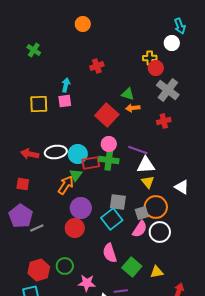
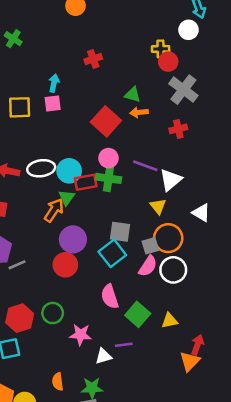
white triangle: (146, 165) -> (171, 180), moved, turned -36

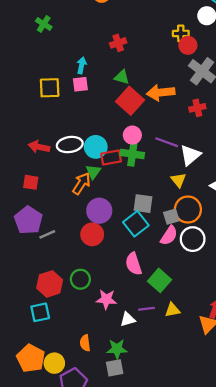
green triangle: (133, 95) -> (122, 77), moved
orange arrow: (139, 112) -> (161, 93), size x1.6
yellow triangle: (169, 321) -> (173, 310), moved

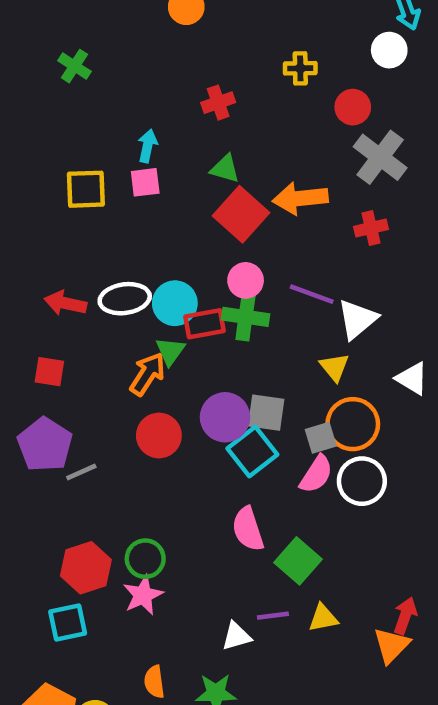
yellow cross: (181, 33) -> (300, 68), moved
purple circle: (99, 211) -> (225, 417), moved
red circle: (92, 234) -> (159, 435), moved
pink star: (106, 299) -> (143, 595), moved, turned -30

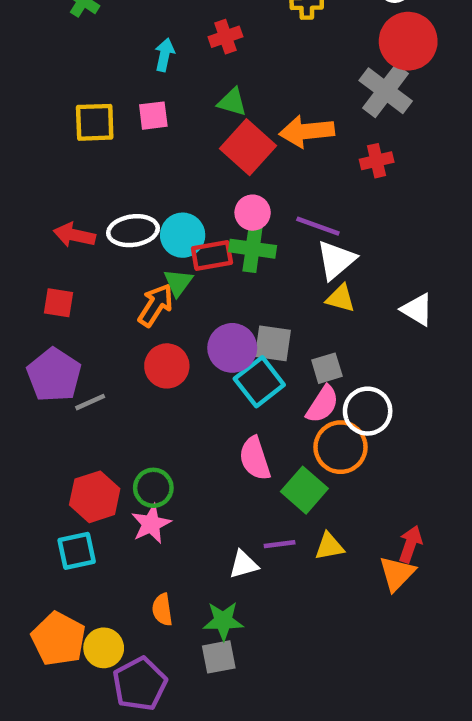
red circle: (353, 107) -> (408, 41), moved, size x1.6
cyan arrow: (147, 146) -> (165, 55), moved
white triangle: (357, 319) -> (336, 260), moved
yellow triangle: (334, 367) -> (340, 298), turned -36
orange circle: (353, 424) -> (340, 447), moved

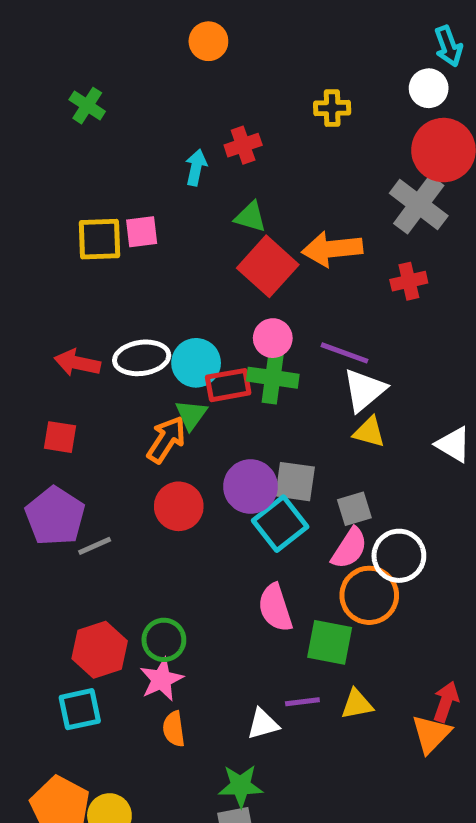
cyan arrow: (165, 55) -> (196, 167), moved
pink square: (153, 116) -> (142, 232), moved
green square: (304, 490) -> (330, 642), turned -30
orange semicircle: (162, 610) -> (174, 729), moved

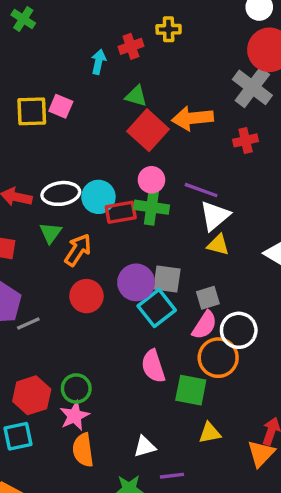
yellow cross: (332, 108) -> (169, 29), moved
pink square: (142, 232) -> (61, 106), turned 30
green triangle: (191, 415) -> (51, 233), moved
purple line: (302, 702) -> (172, 476), moved
orange semicircle: (174, 729) -> (83, 450), size x1.4

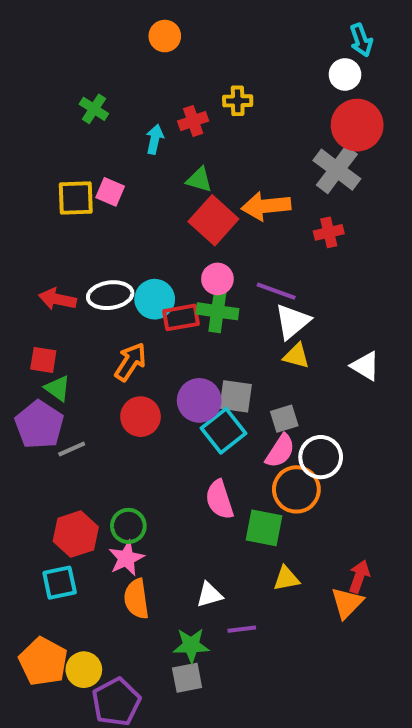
green cross: (23, 19) -> (94, 109), moved
green triangle: (51, 233) -> (58, 388), moved, turned -30

